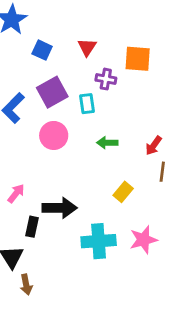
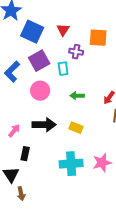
blue square: (42, 50) -> (32, 32), size x1.6
yellow rectangle: (123, 192) -> (76, 128), moved, turned 72
black arrow: (59, 208) -> (44, 125), moved

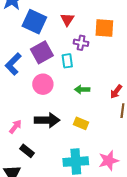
black rectangle: (25, 154) -> (27, 151), turned -64

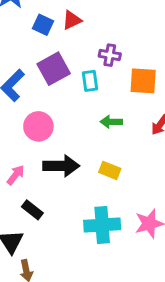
red triangle: (67, 19) -> (72, 20), moved, turned 32
blue square: (34, 22) -> (43, 25), size x0.6
orange square: (104, 28) -> (143, 81), moved
pink circle: (43, 84) -> (38, 126), moved

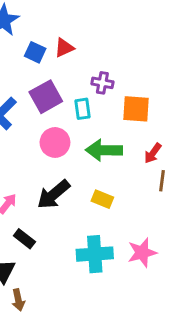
green arrow: (111, 122) -> (104, 150), size x1.6
pink circle: (38, 126) -> (55, 142), moved
black arrow: (61, 166) -> (53, 194), turned 140

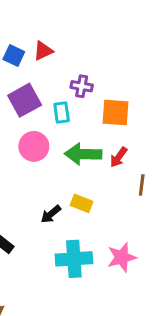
red arrow: (153, 153) -> (119, 157), moved
black arrow: (53, 194) -> (51, 214), moved, size x0.6

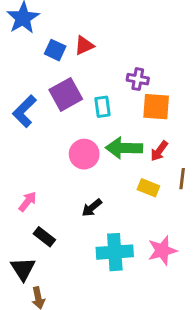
purple cross: (82, 86) -> (138, 79), moved
pink circle: (34, 146) -> (84, 154), moved
yellow rectangle: (82, 203) -> (148, 188), moved

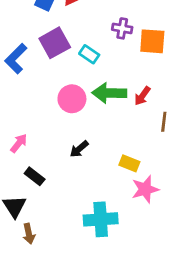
cyan rectangle: (103, 107) -> (89, 54), turned -48
orange square: (156, 107) -> (152, 41), moved
yellow rectangle: (148, 188) -> (129, 163), moved
cyan cross: (115, 252) -> (101, 219), moved

